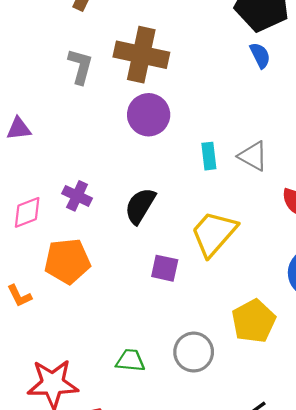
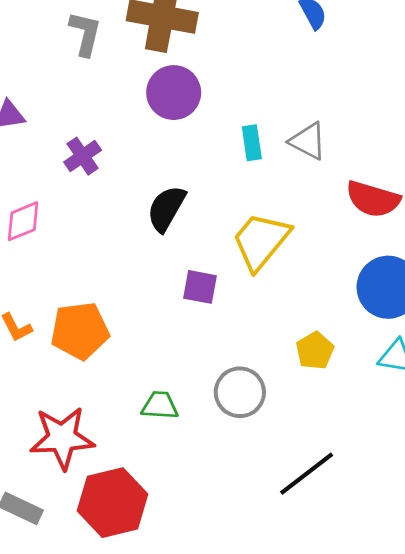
purple cross: (77, 196) -> (83, 156), moved, turned 32
orange pentagon: (67, 261) -> (80, 331), moved
yellow pentagon: (254, 321) -> (315, 351), size x0.7

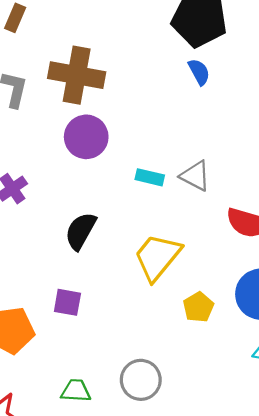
cyan rectangle: (252, 143) -> (150, 177), turned -68
purple square: (200, 287) -> (67, 302), moved
yellow pentagon: (315, 351) -> (198, 307), moved

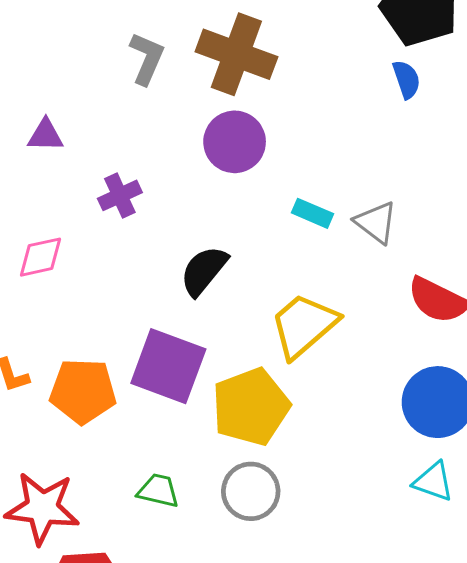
purple square: (67, 302) -> (168, 366), size x1.8
yellow pentagon: (198, 307) -> (251, 407), moved, size x1.8

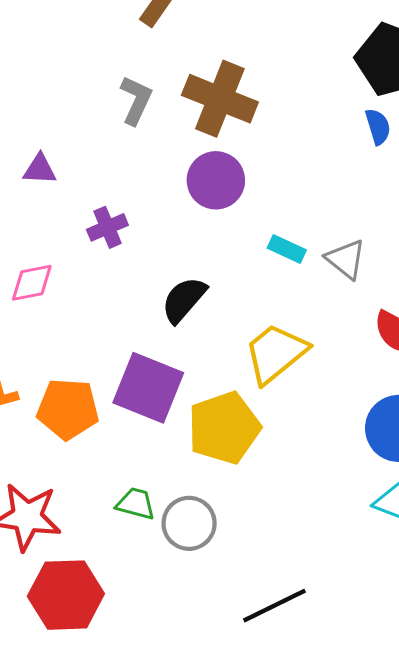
gray circle: (251, 491) -> (189, 523), moved

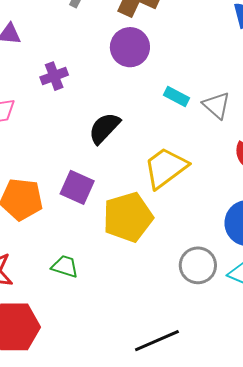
purple square: (148, 388) -> (77, 187), size x0.7
gray circle: (189, 523) -> (198, 265), moved

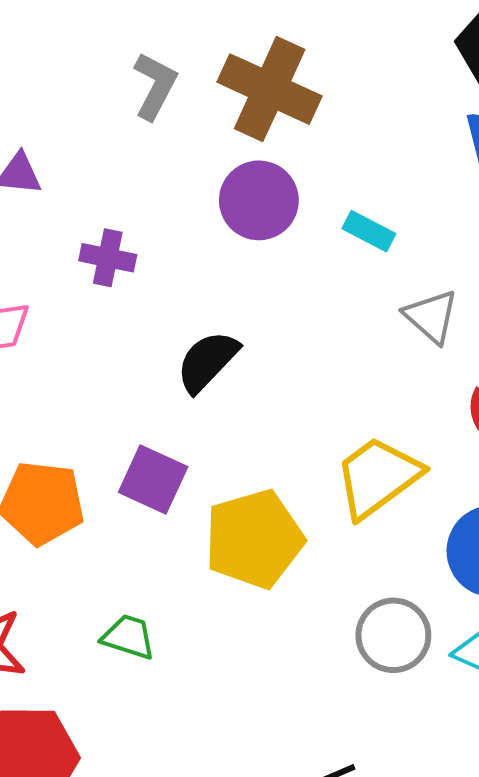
purple cross: (54, 76) -> (108, 258), turned 32
cyan rectangle: (176, 97) -> (369, 231), moved
yellow trapezoid: (166, 168) -> (378, 477), moved

